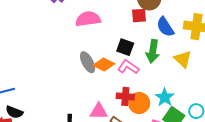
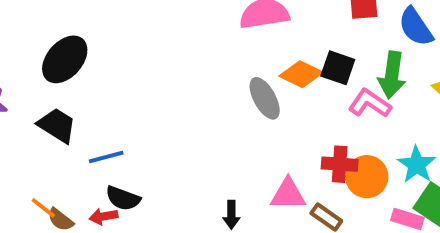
orange diamond: (104, 64) -> (301, 74), moved
pink L-shape: (128, 67) -> (370, 103), moved

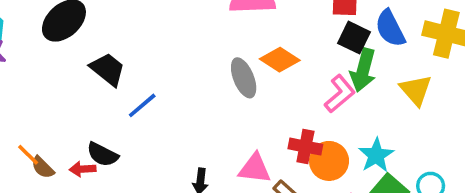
black square: (338, 68) -> (354, 38), moved
pink L-shape: (370, 103) -> (340, 94), turned 99
black trapezoid: (57, 125) -> (108, 69), moved
blue line: (106, 157) -> (142, 105), moved, turned -32

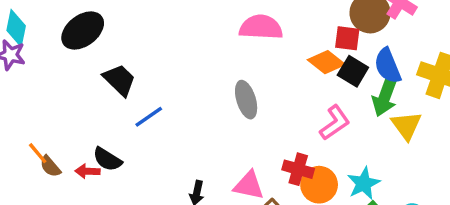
orange diamond: (280, 60) -> (326, 62), moved
green arrow: (363, 70) -> (385, 96), moved

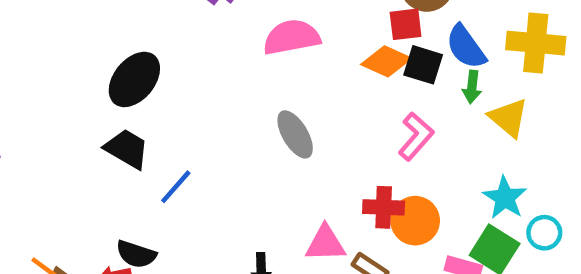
black ellipse: (83, 31) -> (134, 79), moved
green arrow: (385, 96) -> (472, 87), size x0.6
cyan star: (364, 183) -> (505, 198), moved

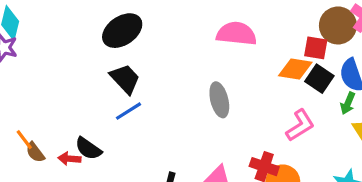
orange diamond: (386, 61) -> (295, 69), turned -32
black trapezoid: (127, 149) -> (125, 79), moved

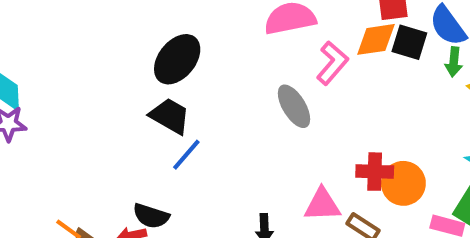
black ellipse: (122, 31) -> (177, 59), moved
pink L-shape: (300, 125) -> (332, 63), moved

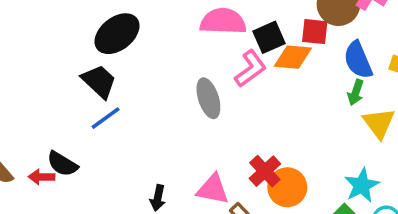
black square: (409, 42) -> (269, 37), moved, turned 36
red cross: (375, 172) -> (265, 171), turned 32

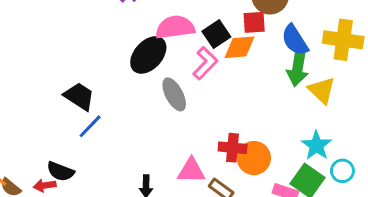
black ellipse: (117, 34) -> (148, 55), moved
green arrow: (356, 92) -> (298, 68), size x1.6
red cross: (265, 171) -> (233, 148), turned -32

